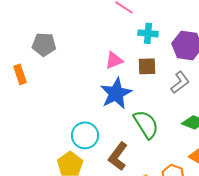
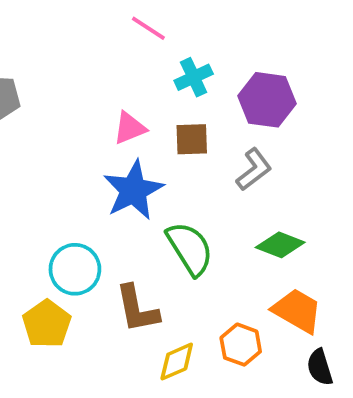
cyan cross: (148, 33) -> (194, 77), turned -30
brown L-shape: (118, 156) -> (137, 309), turned -48

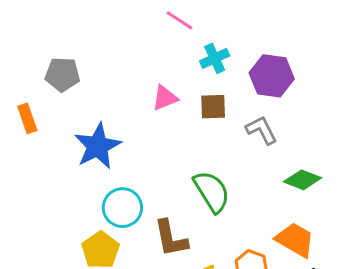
gray L-shape: (254, 169) -> (261, 130), turned -80
blue star: (133, 190) -> (98, 146), moved
green diamond: (280, 245) -> (302, 180), moved

